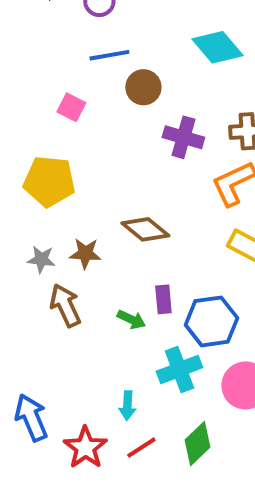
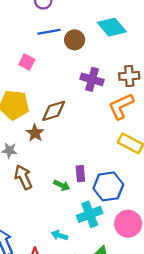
brown circle: (143, 87) -> (75, 40), moved
brown diamond: (145, 229) -> (54, 111), moved, turned -56
brown star: (85, 253) -> (35, 133), moved, turned 30
cyan arrow: (127, 406) -> (59, 235), turned 105

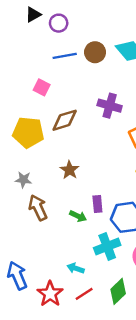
brown circle: (75, 40) -> (95, 52), moved
brown diamond: (54, 111) -> (65, 120), moved
brown star: (35, 133) -> (70, 170), moved

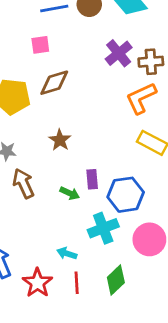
pink square: (42, 87) -> (40, 45), moved, turned -35
purple cross: (110, 106) -> (119, 53), moved, turned 35
red line: (84, 294) -> (77, 283), turned -60

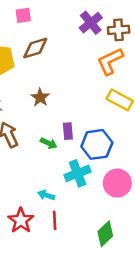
green diamond: (116, 280) -> (105, 234), moved

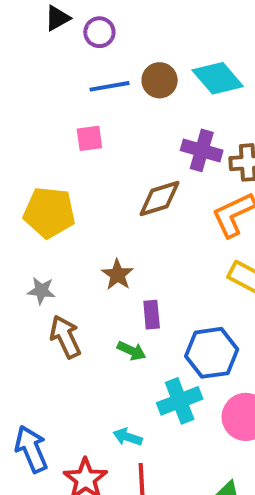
purple cross: (91, 23) -> (202, 150), turned -35
brown diamond: (35, 48) -> (160, 199), moved
purple rectangle: (68, 131) -> (152, 315), moved

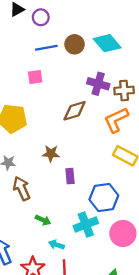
brown star: (117, 275) -> (51, 154), turned -30
green arrow: (132, 351) -> (43, 220), moved

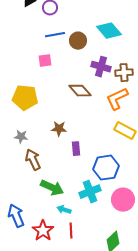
brown circle: (75, 44) -> (78, 41), moved
brown diamond: (75, 111) -> (80, 91), turned 65
green arrow: (43, 220) -> (52, 188), size x1.6

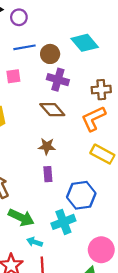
purple cross: (101, 67) -> (58, 80), moved
brown star: (59, 129) -> (47, 146), moved
pink circle: (123, 200) -> (101, 250), moved

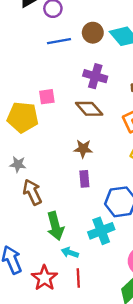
brown circle: (50, 54) -> (93, 33), moved
pink square: (13, 76) -> (47, 97), moved
green arrow: (21, 218) -> (55, 226), turned 50

